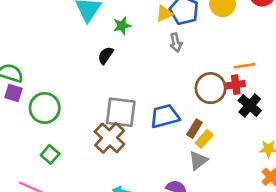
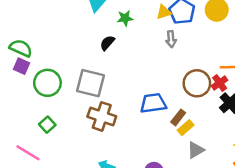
red cross: (236, 85) -> (220, 83), turned -35
gray square: (121, 112) -> (90, 83), moved
brown cross: (110, 138) -> (102, 116), turned -32
gray triangle: (198, 160) -> (196, 150), moved

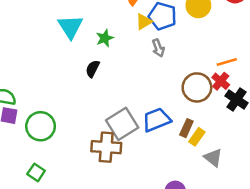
gray square: (90, 83) -> (122, 124), moved, turned -32
green square: (47, 125) -> (36, 172), moved
gray triangle: (196, 150) -> (213, 158), turned -36

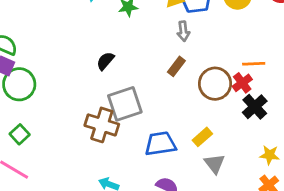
black semicircle: (93, 69) -> (105, 61), moved
blue trapezoid: (157, 120) -> (160, 144), moved
green circle: (41, 126) -> (19, 84), moved
brown rectangle: (186, 128) -> (176, 66), moved

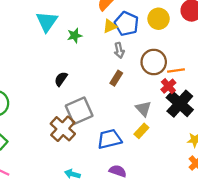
brown circle: (215, 84) -> (154, 62), moved
black cross: (255, 107) -> (180, 104), size x1.4
brown cross: (102, 125) -> (63, 129), turned 30
gray triangle: (215, 164) -> (143, 109), moved

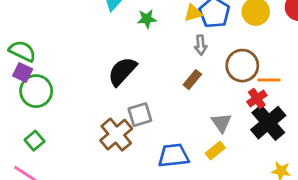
black semicircle: (61, 79) -> (122, 71), size x1.6
gray square: (79, 111) -> (140, 115), size x0.7

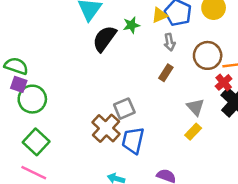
green star: (147, 19) -> (131, 25), moved
black semicircle: (122, 71) -> (104, 39), moved
green square: (35, 141) -> (36, 142), size x1.5
blue trapezoid: (173, 156) -> (133, 140), moved, turned -64

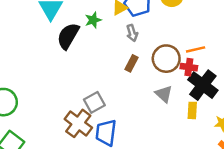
brown circle: (208, 55) -> (166, 59), moved
red cross: (224, 82) -> (189, 67), turned -35
yellow rectangle: (193, 132) -> (192, 110), moved, turned -35

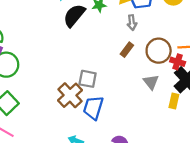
gray square: (94, 102) -> (88, 79), turned 30

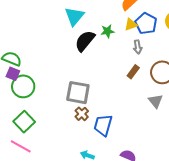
gray square: (88, 79) -> (78, 93), moved, size x1.4
brown cross: (70, 95) -> (82, 114), size x0.6

